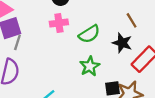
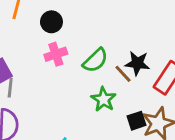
brown line: (132, 20) -> (123, 74), moved

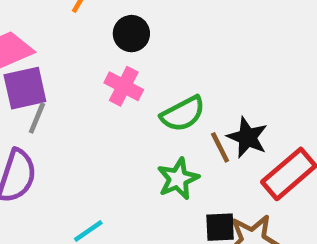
pink cross: (56, 54) -> (124, 86), turned 30

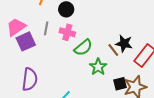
green semicircle: (183, 114) -> (83, 48), moved
gray line: (37, 118) -> (46, 28), moved

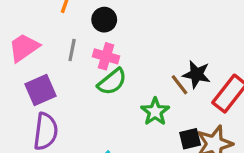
purple square: (26, 41) -> (40, 90), moved
green semicircle: (83, 48) -> (112, 82), moved

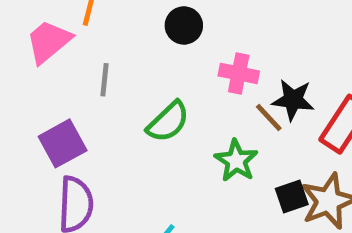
black circle: (104, 20) -> (184, 25), moved
pink trapezoid: (24, 48) -> (49, 42), moved
pink cross: (106, 56) -> (239, 73), moved

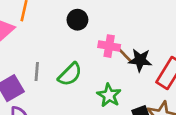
gray line: (104, 80) -> (37, 72), moved
brown line: (269, 118) -> (124, 54), moved

